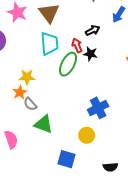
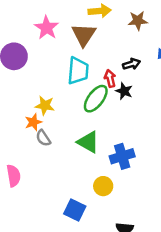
green triangle: (44, 124) -> (88, 142), moved

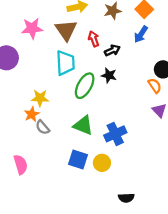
pink star: (47, 28) -> (32, 28), turned -30
red arrow: (110, 79) -> (94, 39), moved
blue square: (75, 210) -> (78, 159), moved

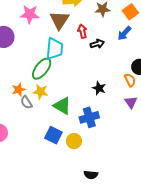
black star: (109, 75) -> (99, 88), moved
green ellipse: (85, 86) -> (42, 69), moved
yellow star: (40, 98) -> (40, 92), moved

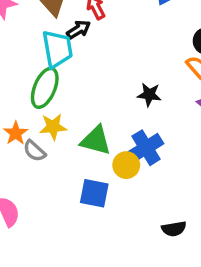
black arrow: (97, 44) -> (79, 30), moved
yellow circle: (74, 141) -> (126, 165), moved
black semicircle: (91, 175) -> (174, 229), moved

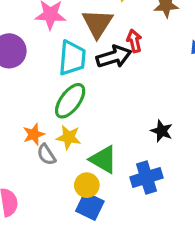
black arrow: (79, 30) -> (114, 57), size x1.5
cyan trapezoid: (57, 49) -> (72, 58), moved
yellow circle: (126, 165) -> (87, 185), moved

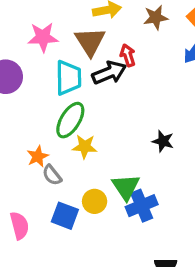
yellow star: (69, 137) -> (85, 147), moved
green triangle: (103, 159) -> (126, 187), moved, turned 32
blue cross: (146, 177) -> (142, 206), moved
blue square: (90, 206) -> (65, 216), moved

